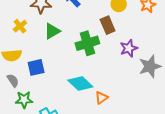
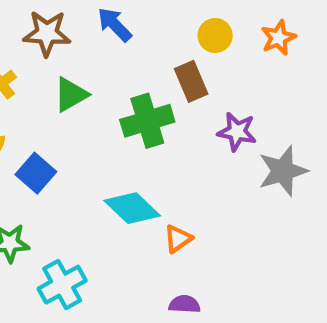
purple star: (129, 48) -> (237, 132), turned 30
blue square: (36, 67) -> (36, 173), turned -36

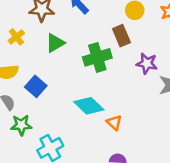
orange triangle: (178, 239) -> (114, 123), turned -42

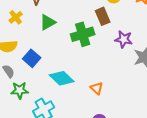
cyan diamond: (89, 106) -> (62, 78), moved

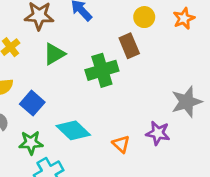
purple star: (124, 39) -> (158, 133), moved
green star: (20, 90) -> (31, 143), moved

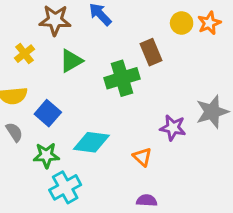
yellow circle: (144, 17) -> (182, 23), moved
cyan diamond: (73, 130) -> (91, 142), turned -36
purple star: (158, 133) -> (173, 128), moved

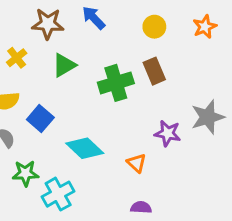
yellow circle: (182, 23) -> (154, 27), moved
brown rectangle: (151, 52) -> (154, 71), moved
cyan diamond: (91, 142) -> (85, 148), turned 36
green star: (46, 155) -> (25, 173), moved

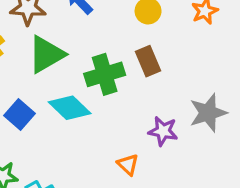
green triangle: (64, 65) -> (46, 54), size x1.4
cyan diamond: (85, 148) -> (70, 108), moved

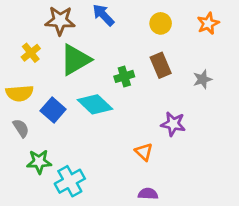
green cross: (105, 74) -> (124, 76), size x0.6
gray star: (208, 113) -> (202, 79), moved, size x0.6

